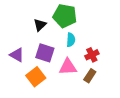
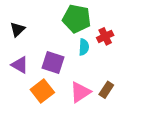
black triangle: (40, 25) -> (17, 29), moved
red cross: (92, 55) -> (105, 36), moved
pink triangle: (68, 67) -> (80, 92), moved, turned -30

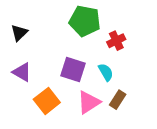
cyan semicircle: (84, 47) -> (106, 72), moved, turned -35
purple square: (53, 63) -> (73, 69), moved

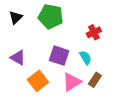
green pentagon: (85, 21) -> (51, 16), moved
black triangle: (19, 33) -> (16, 18), moved

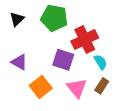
red cross: (94, 32) -> (85, 39), moved, size x1.6
cyan semicircle: (85, 58) -> (101, 62), moved
pink triangle: (72, 82) -> (77, 88), turned -36

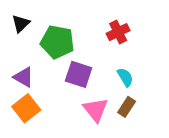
green pentagon: (54, 18) -> (57, 42), moved
red cross: (85, 39) -> (118, 32), moved, size x0.7
orange square: (41, 87) -> (26, 108), moved

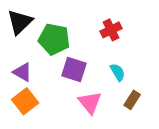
black triangle: (21, 24) -> (20, 22), size x1.5
brown rectangle: (127, 107) -> (132, 100), moved

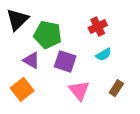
purple triangle: (22, 72) -> (31, 60), moved
cyan semicircle: (118, 72) -> (104, 54), moved, turned 91

